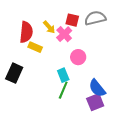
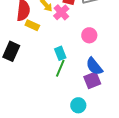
pink circle: (78, 57) -> (89, 35), moved

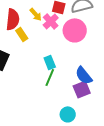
yellow rectangle: (32, 25) -> (22, 34), turned 32
pink circle: (89, 35) -> (75, 30), moved, size x1.5

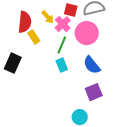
blue semicircle: (84, 75) -> (92, 65), moved
green line: (50, 77) -> (62, 45), moved

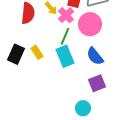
yellow rectangle: (34, 37) -> (37, 52), moved
cyan rectangle: (62, 65) -> (65, 56), size x1.5

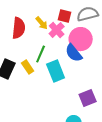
green line: (65, 36) -> (41, 54), moved
blue semicircle: (95, 56) -> (74, 53), moved

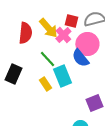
yellow arrow: (42, 23) -> (48, 28), size x1.5
green line: (41, 54) -> (47, 59), turned -66
yellow rectangle: (28, 67) -> (45, 84), moved

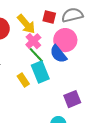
pink cross: (63, 35) -> (33, 41), moved
green line: (47, 59) -> (36, 55), moved

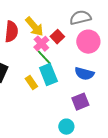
red square: (49, 17) -> (57, 37), moved, turned 32
pink circle: (65, 40) -> (88, 42), moved
blue semicircle: (58, 54) -> (84, 74), moved, turned -36

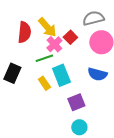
green line: (44, 58) -> (44, 58), moved, turned -66
purple square: (80, 102) -> (76, 102), moved

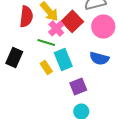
red square: (70, 37) -> (72, 21), size x1.5
green line: (44, 58) -> (46, 42), turned 36

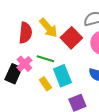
pink cross: (56, 28) -> (24, 64), moved

